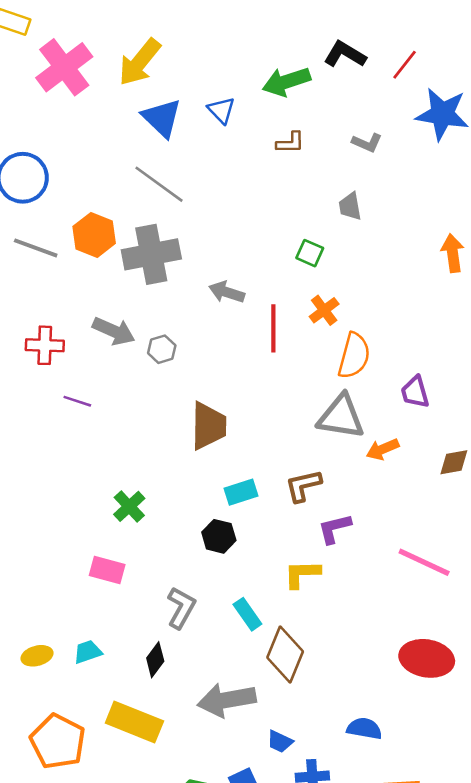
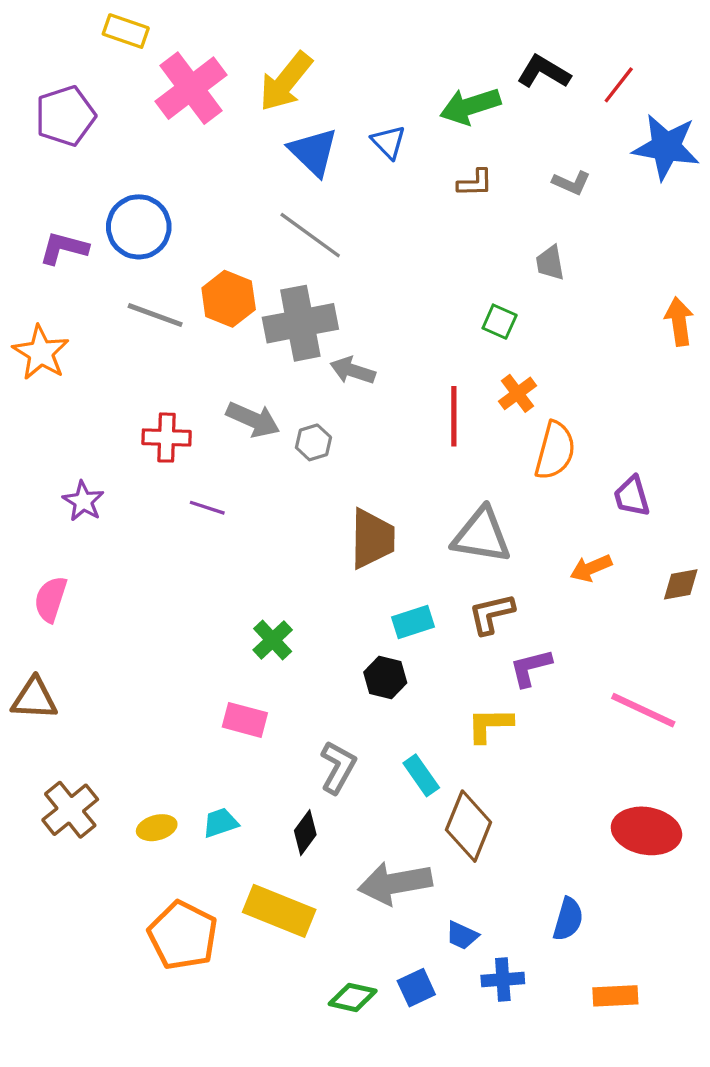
gray arrow: (227, 292) -> (353, 371), moved
gray triangle: (341, 417) -> (482, 535), moved
blue semicircle: (364, 729) -> (568, 919), turned 96

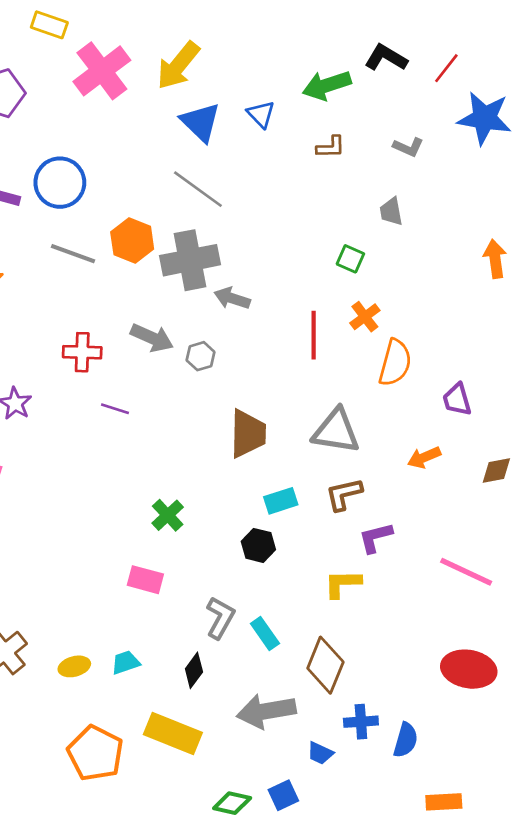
cyan rectangle: (421, 775) -> (265, 634), moved
blue cross: (503, 979) -> (361, 722), moved

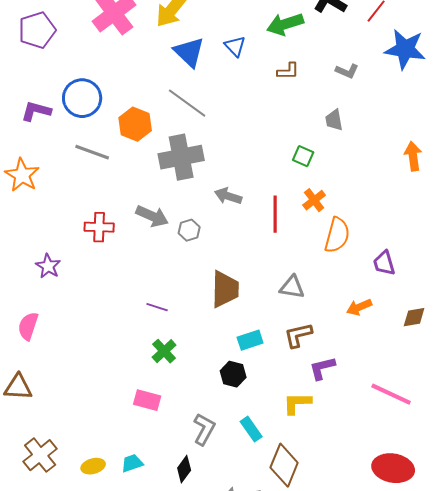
orange hexagon: (132, 240) -> (135, 124), moved
gray arrow: (232, 298) -> (228, 196), moved
purple line: (115, 409) -> (157, 307), moved
gray triangle: (336, 431) -> (292, 287), size x0.7
cyan rectangle: (265, 634) -> (251, 429), moved

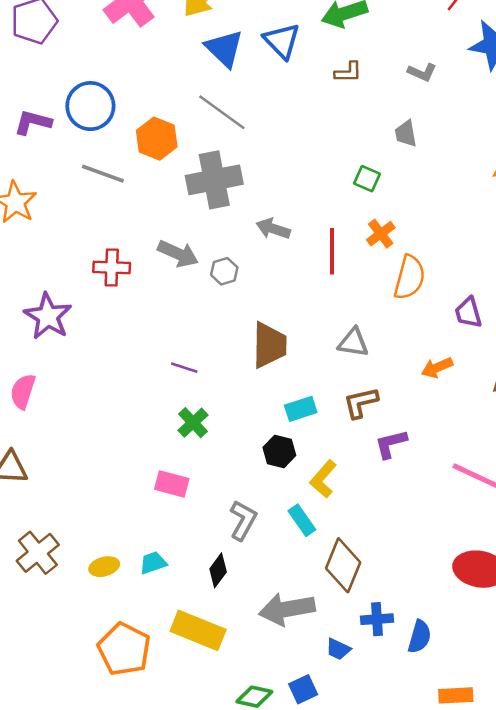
blue triangle: (235, 46) -> (282, 41), size x1.4
purple star: (48, 266) -> (48, 316), size x1.5
yellow L-shape: (297, 403) -> (323, 479), moved, turned -48

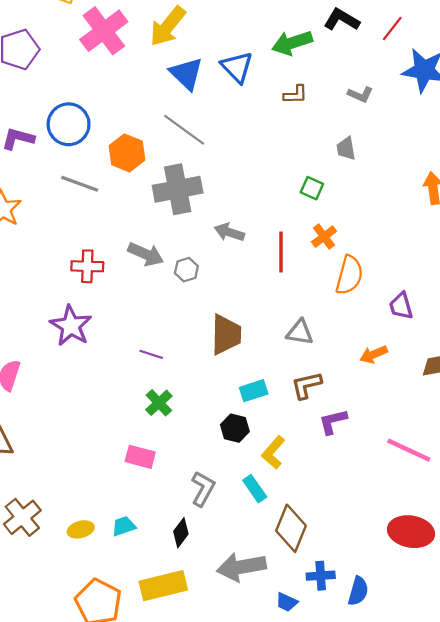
purple star: (48, 316) -> (71, 326), moved
yellow rectangle: (198, 630) -> (163, 586), turned -36

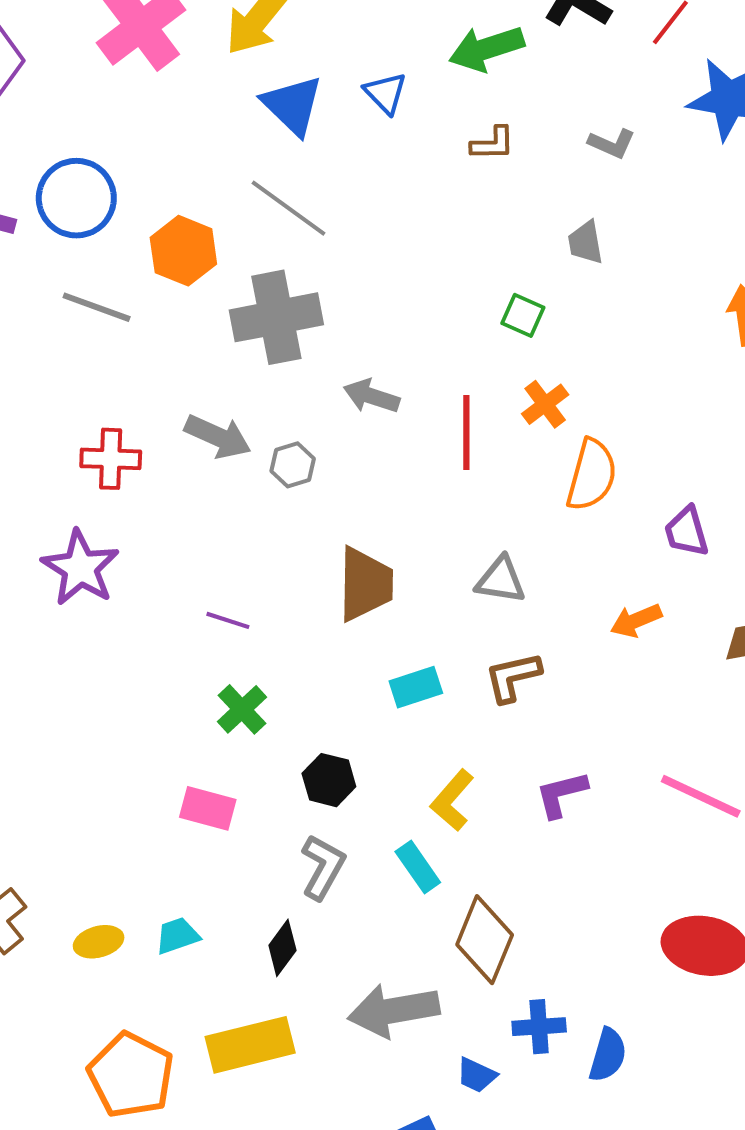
blue triangle: (237, 67) -> (385, 93), size x0.7
purple L-shape: (333, 422) -> (561, 794), moved
black hexagon: (235, 428) -> (329, 780), moved

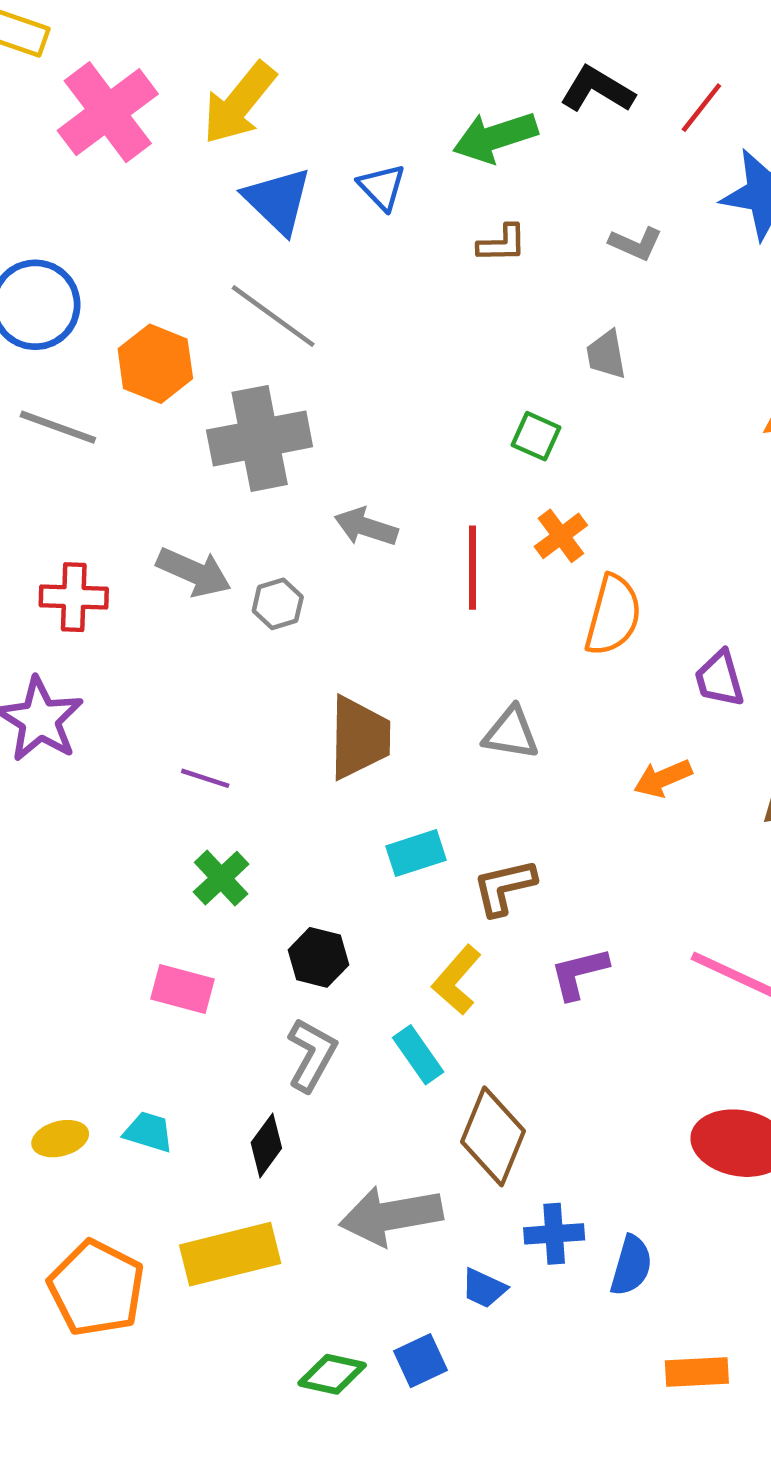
brown L-shape: (513, 677) -> (504, 887), moved
cyan trapezoid: (177, 936) -> (149, 1132), turned 36

